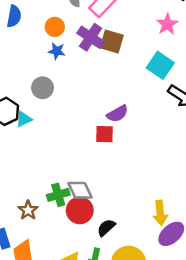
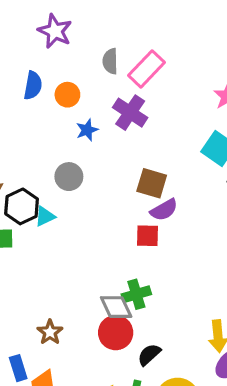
orange circle: (55, 27) -> (67, 95), moved
brown square: (112, 41) -> (152, 183), moved
blue star: (57, 51) -> (87, 130), turned -30
green cross: (58, 195) -> (136, 294), moved

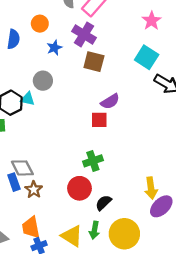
blue semicircle: (33, 85) -> (13, 39), moved
brown square: (152, 183) -> (94, 62), moved
cyan triangle: (45, 216) -> (28, 99), moved, turned 40
gray diamond: (116, 307) -> (22, 168), moved
blue rectangle: (18, 368) -> (14, 182), moved

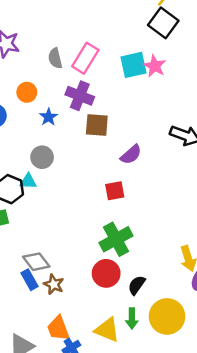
cyan square: (147, 57) -> (133, 65), moved, turned -35
purple semicircle: (110, 101) -> (131, 155), moved
green cross: (93, 161) -> (116, 239), size x1.4

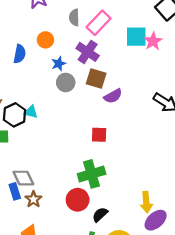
purple semicircle: (131, 155) -> (113, 96), moved
gray circle: (42, 157) -> (66, 82), moved

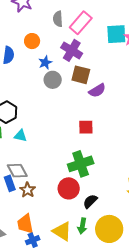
cyan triangle: (31, 112) -> (21, 136), moved

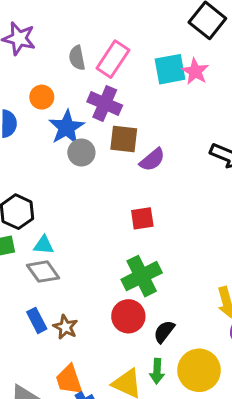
blue star: (45, 63) -> (67, 127), size x1.6
gray diamond: (17, 171) -> (43, 272), moved

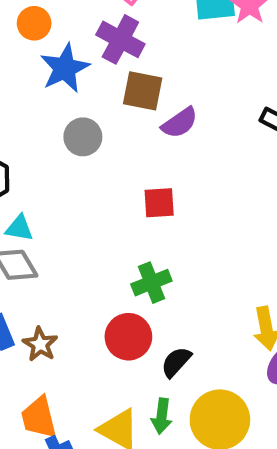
gray circle: (81, 153) -> (83, 137), moved
green cross: (142, 276) -> (151, 283), size x0.7

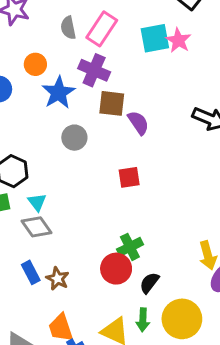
purple semicircle: (180, 123) -> (138, 123), turned -85
cyan triangle: (19, 228) -> (37, 202), turned 48
green cross: (151, 283) -> (130, 247), moved

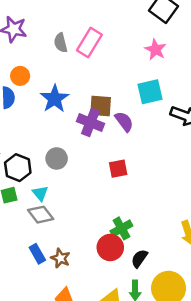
cyan square: (155, 38) -> (150, 92), moved
orange circle: (35, 64) -> (20, 76), moved
purple cross: (94, 70) -> (90, 122), moved
gray circle: (74, 138) -> (57, 158), moved

